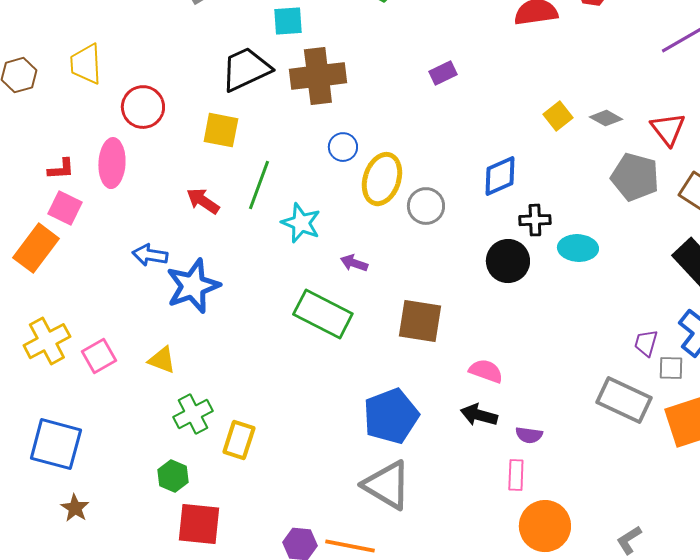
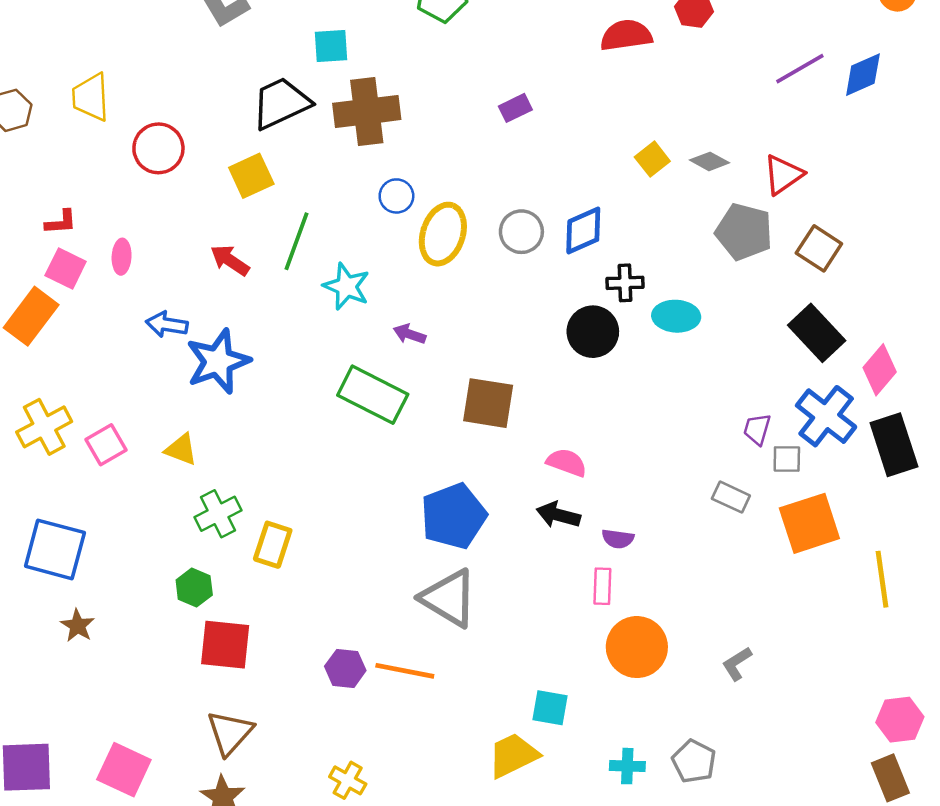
red triangle: (668, 129) -> (783, 175), turned 33
yellow square: (221, 130) -> (251, 176), turned -36
pink ellipse: (112, 163) -> (122, 257), moved, size x0.6
gray circle: (426, 206) -> (521, 232), moved
gray rectangle: (624, 400) -> (731, 497), size x0.6

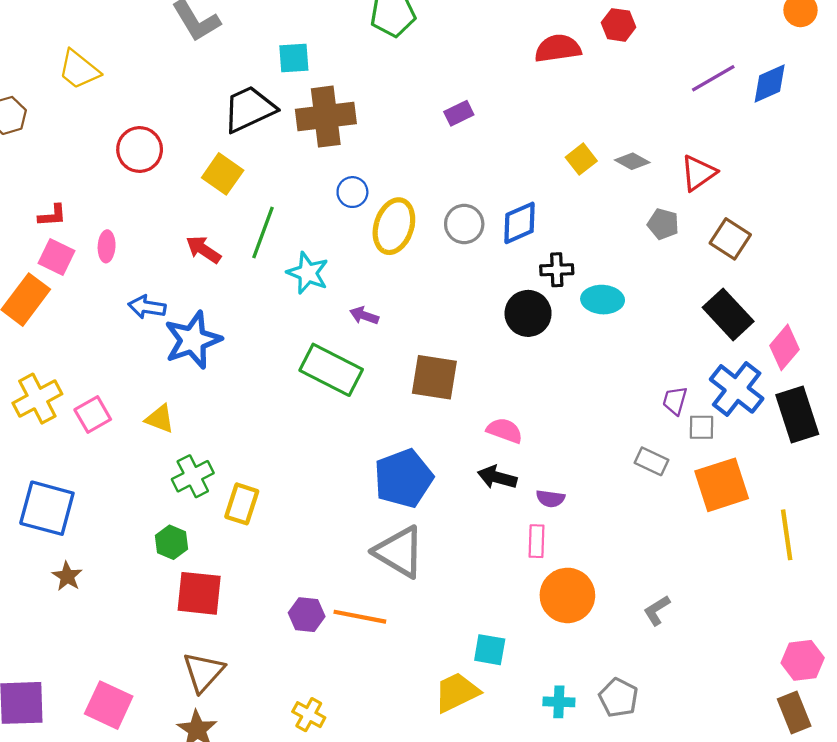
yellow trapezoid: (91, 97) -> (79, 70), moved, turned -48
yellow square: (251, 176) -> (223, 174), turned -30
gray pentagon: (744, 232) -> (663, 224), size x0.6

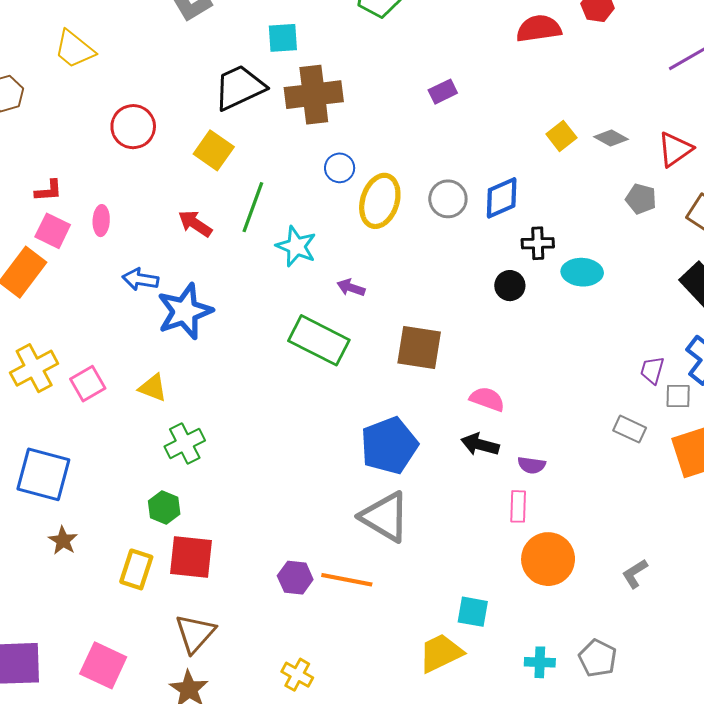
black circle: (528, 313) -> (510, 286), size x0.7
yellow rectangle: (242, 504) -> (136, 569), moved

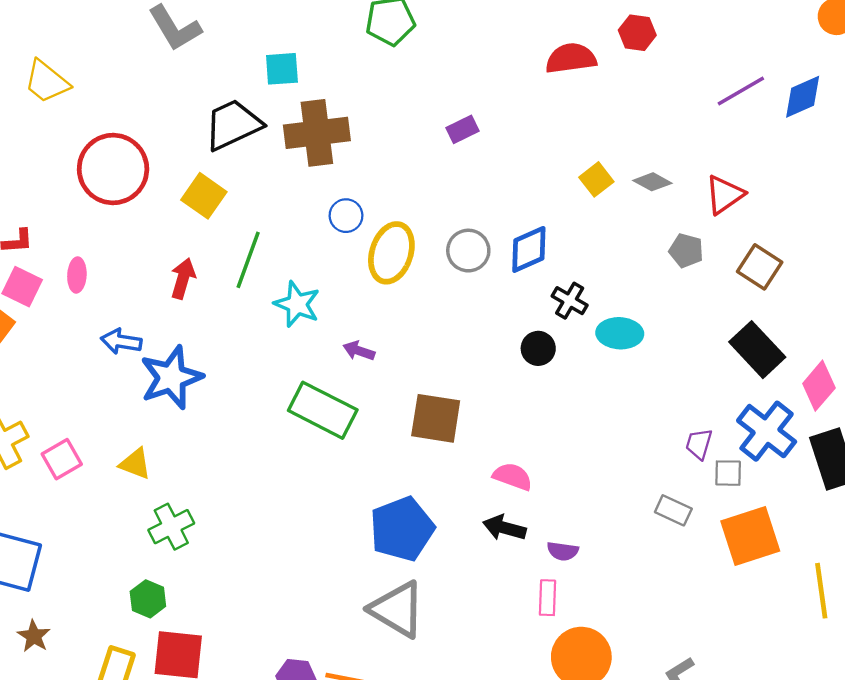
red circle: (133, 127) -> (113, 169), size x1.4
red arrow: (195, 224) -> (183, 279), turned 72
black cross: (538, 243) -> (570, 301), turned 32

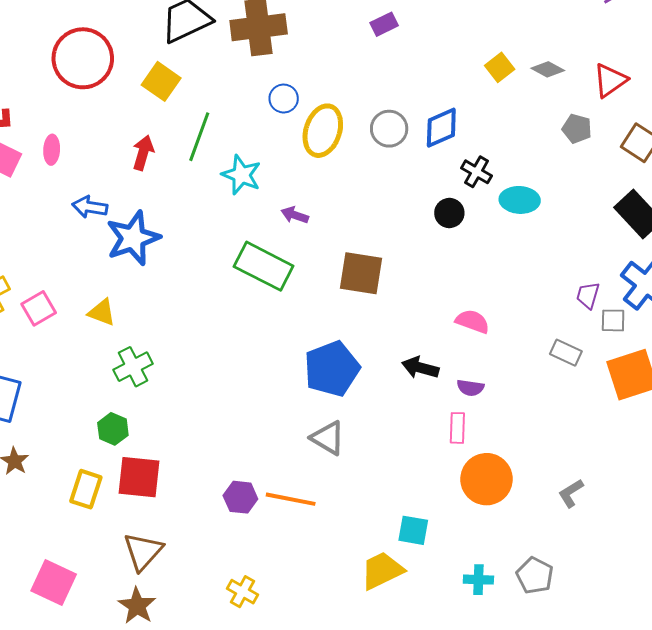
pink semicircle: (513, 477) -> (472, 321), moved
gray triangle: (397, 609) -> (328, 438), size x0.7

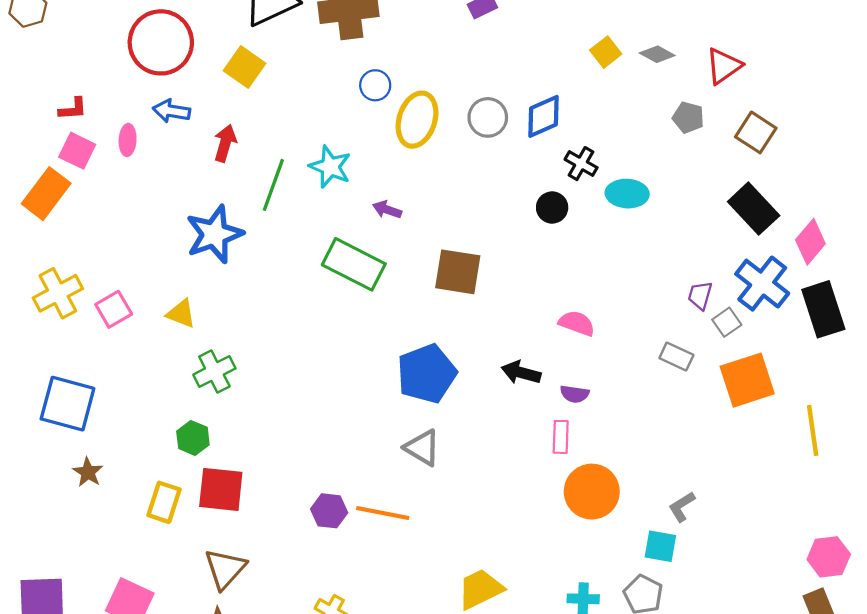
green line: (199, 137) -> (273, 185), moved
blue arrow: (90, 207) -> (172, 111), moved
gray square: (613, 320) -> (727, 322), turned -36
cyan square: (413, 530) -> (660, 546), moved

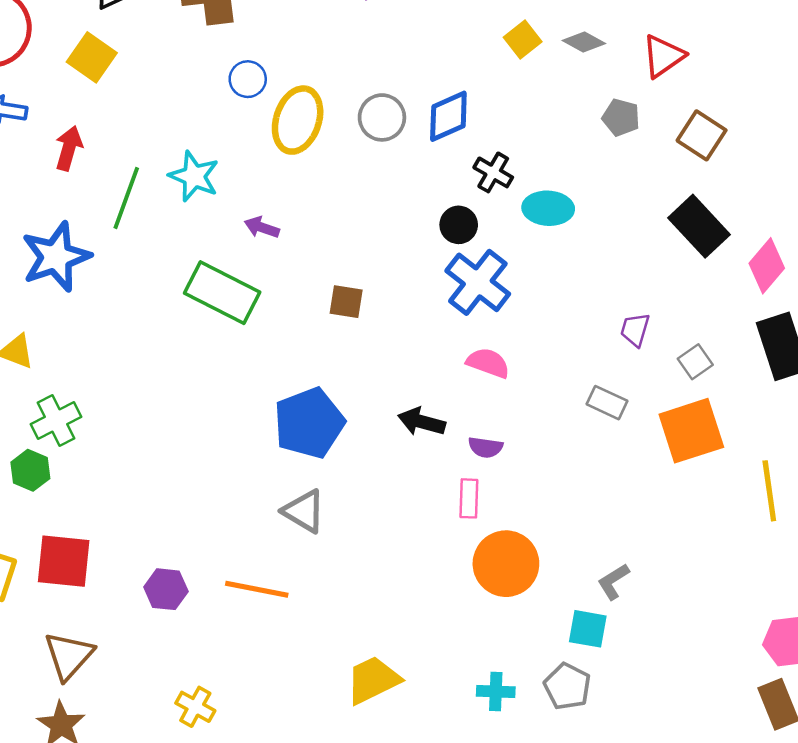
brown square: (458, 272) -> (346, 302), size x0.6
blue cross: (762, 284) -> (478, 282), moved
gray square: (727, 322) -> (695, 362), moved
green hexagon: (193, 438) -> (30, 470), moved
purple hexagon: (329, 511) -> (166, 589), moved

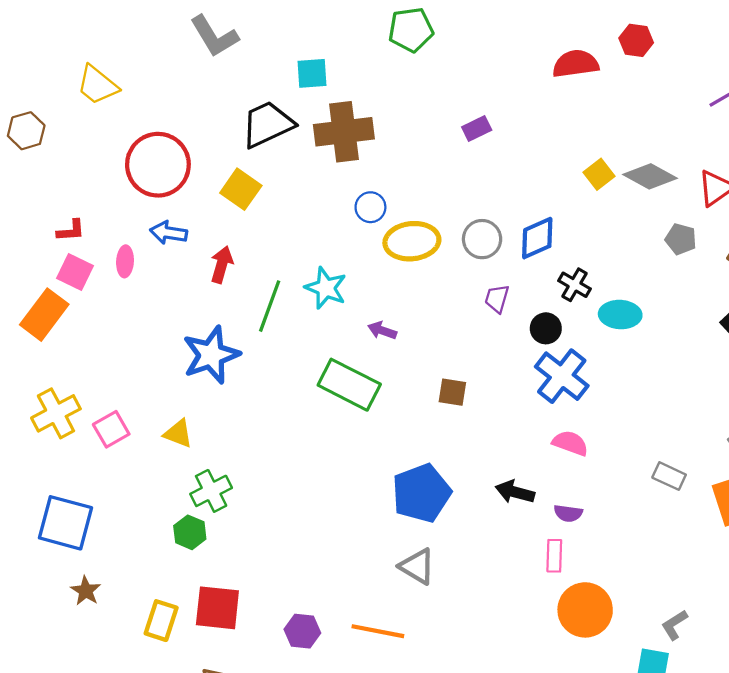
gray diamond: (584, 42) -> (650, 176), size x1.5
yellow ellipse: (298, 120) -> (412, 241), turned 66
purple trapezoid: (635, 330) -> (497, 299), moved

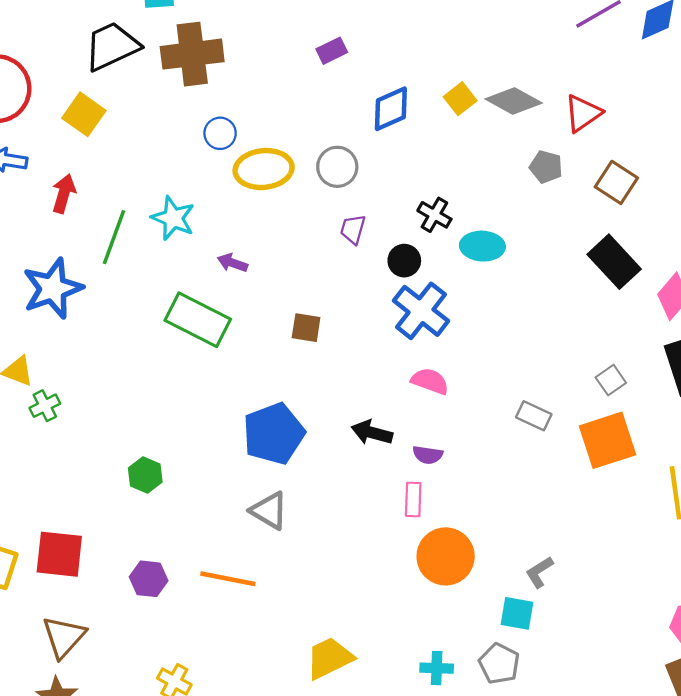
blue diamond: (537, 238) -> (391, 109), moved
green cross: (211, 491) -> (45, 406), moved, size x0.7
green hexagon: (190, 532) -> (145, 475), moved

